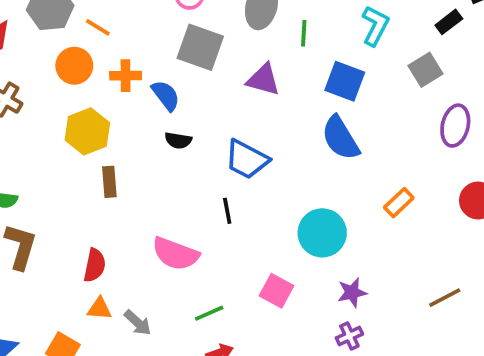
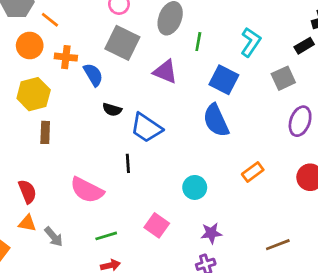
black semicircle: (178, 140) -> (112, 110), moved
cyan circle: (322, 233) -> (195, 187), size x0.7
red semicircle: (95, 265) -> (27, 192), turned -40

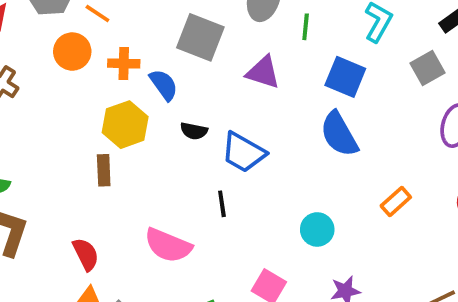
yellow hexagon: (34, 94) -> (125, 125), moved

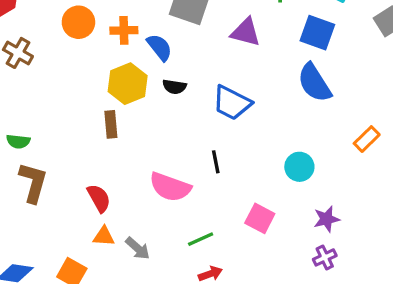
black semicircle: (194, 131) -> (174, 87), moved
black line: (222, 204) -> (216, 162), moved

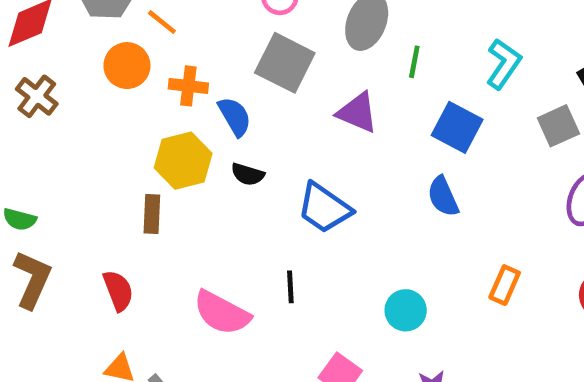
blue semicircle: (314, 83) -> (443, 196), size x0.7
orange rectangle: (367, 139) -> (505, 285), turned -30
red semicircle: (99, 198) -> (118, 291), moved

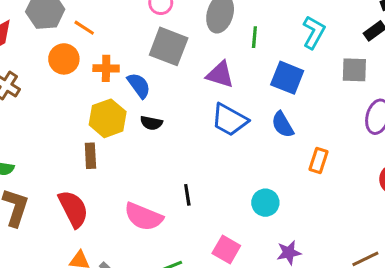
gray square: (558, 126) -> (354, 70), turned 32
blue trapezoid: (324, 208) -> (229, 120), moved
orange rectangle: (505, 285) -> (318, 160), moved
red semicircle: (118, 291) -> (73, 209), size x1.4

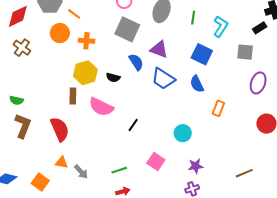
green line: (254, 37) -> (193, 18), moved
blue semicircle: (139, 85) -> (136, 62), moved
black line: (187, 195) -> (133, 125), turned 40
pink semicircle: (144, 217) -> (101, 107), moved

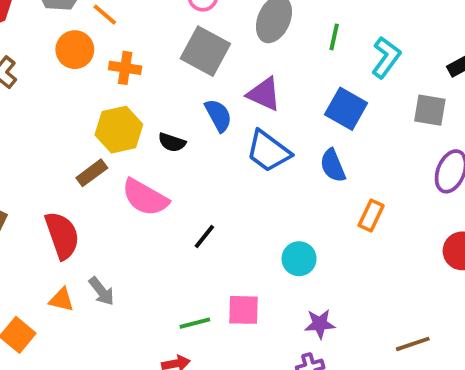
brown rectangle: (73, 96) -> (92, 173), turned 49
pink square: (156, 161) -> (244, 310), turned -36
green line: (119, 170) -> (195, 323), moved
gray arrow: (81, 172) -> (102, 291), moved

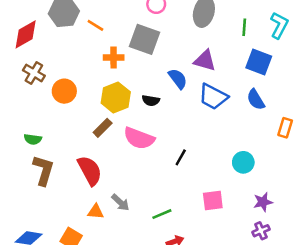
green line: (334, 37) -> (244, 27), moved
orange circle: (75, 50) -> (64, 91), moved
gray square: (205, 51) -> (144, 39), moved
green line: (195, 323) -> (162, 214), moved

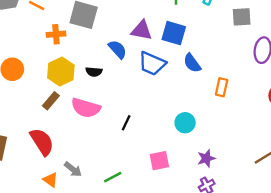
blue square: (259, 62) -> (174, 33), moved
orange triangle: (96, 212) -> (50, 180), turned 35

